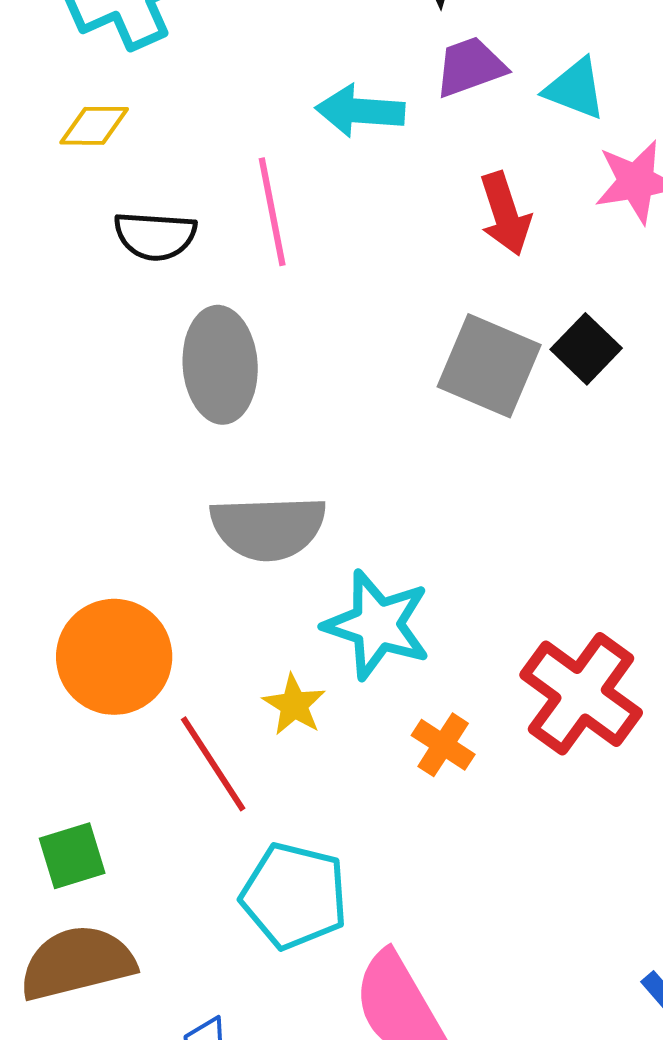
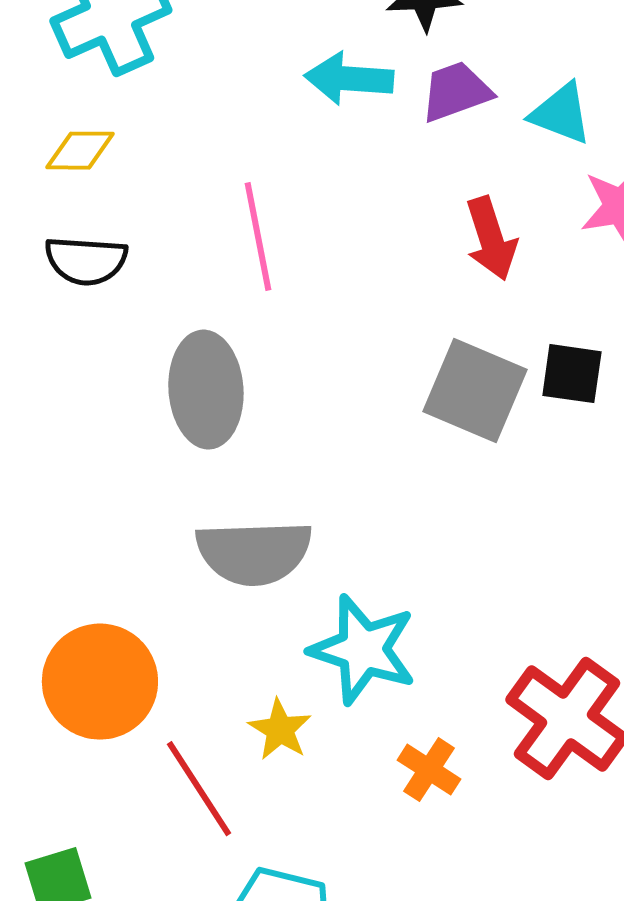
cyan arrow: (360, 111) -> (349, 79), moved
black semicircle: (155, 236) -> (86, 261), moved
black square: (586, 349) -> (572, 374), turned -36

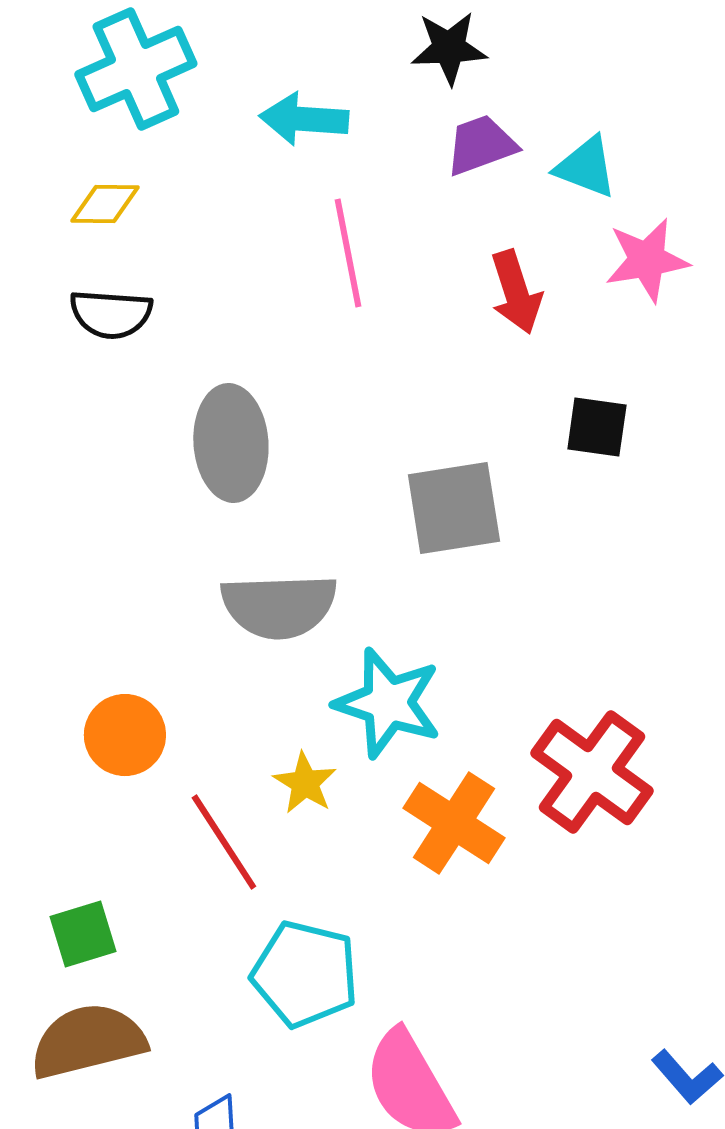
cyan arrow: (349, 79) -> (304, 119), moved
pink line: (258, 237) -> (348, 253), moved
gray square: (475, 391) -> (454, 508), moved, turned -32
orange circle: (100, 682) -> (125, 735), size x0.7
orange cross: (429, 770) -> (454, 823), size x1.6

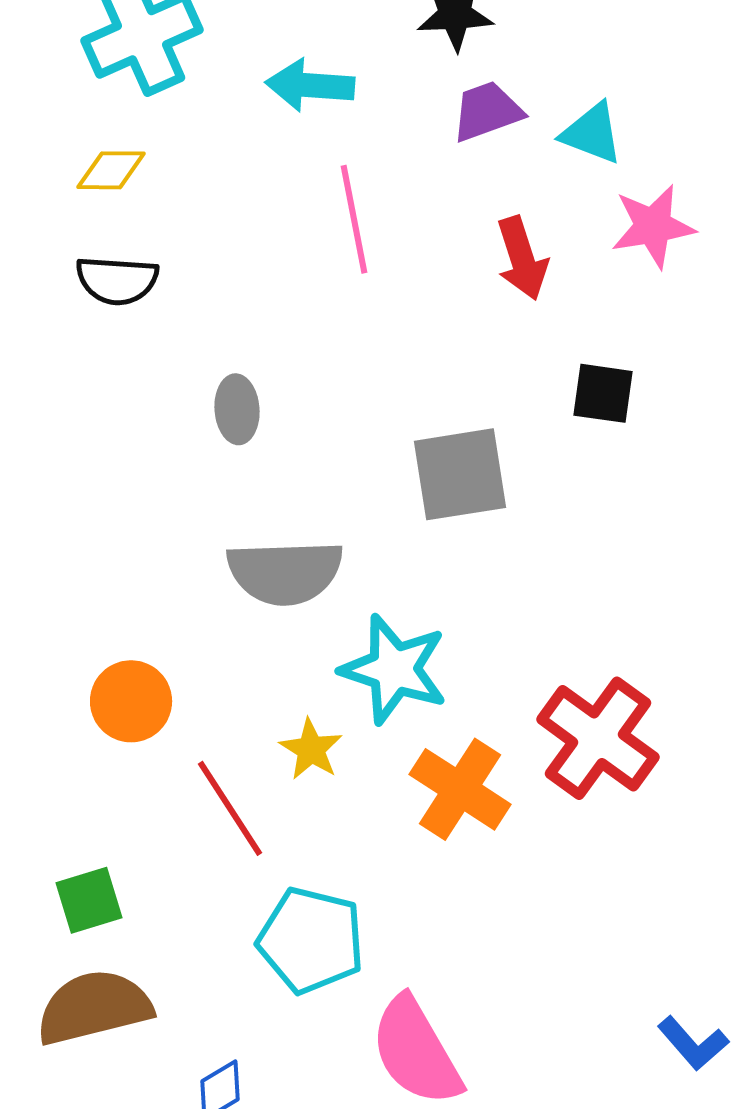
gray ellipse: (231, 443) -> (237, 409), size x0.6

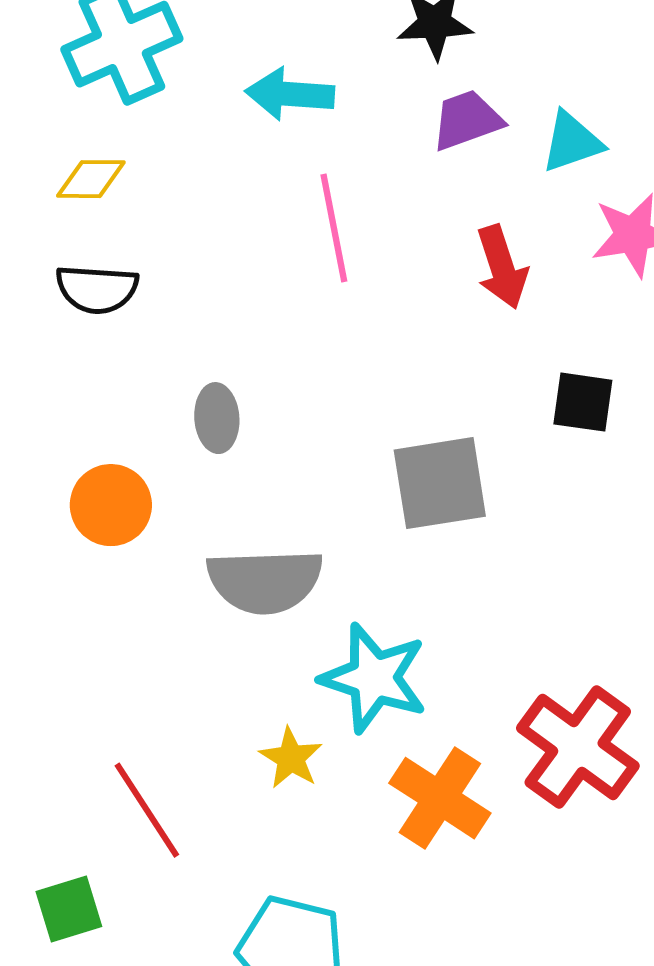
cyan triangle: (592, 133) -> (572, 142), turned -40
orange circle: (131, 701) -> (111, 505), moved
red line: (230, 808) -> (147, 810), moved

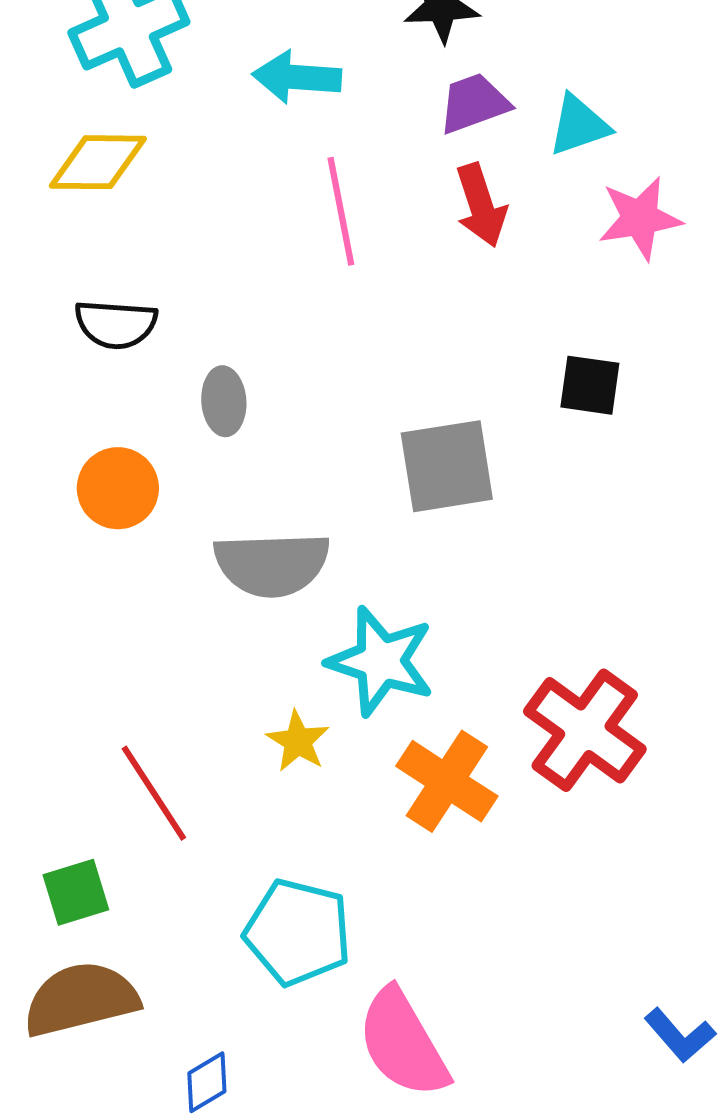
yellow diamond: (91, 179) -> (98, 162), size x1.4
red arrow: (502, 267) -> (481, 205), moved
black semicircle: (97, 289) -> (116, 324), moved

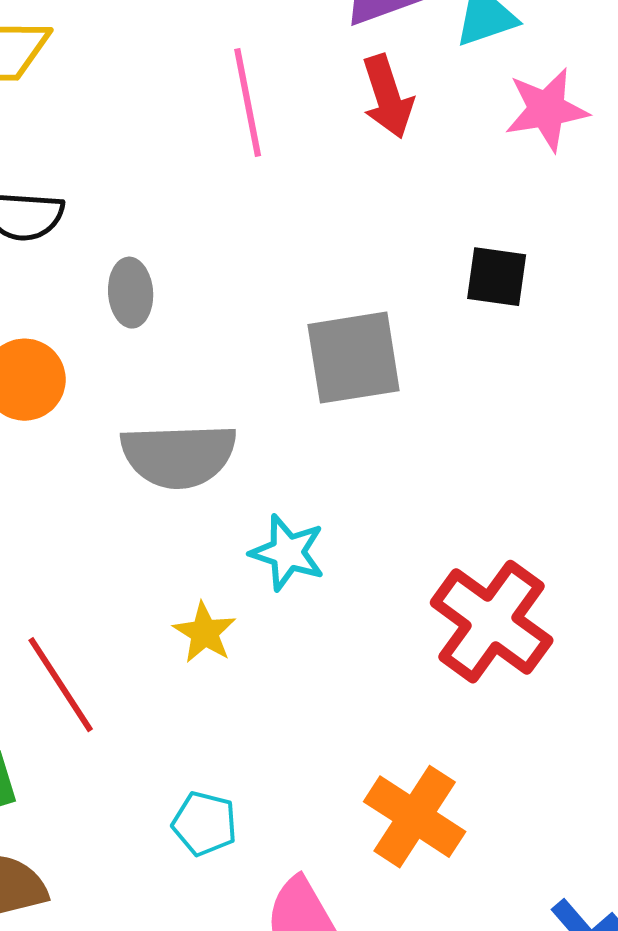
cyan star: (381, 661) -> (288, 553), size x0.7
orange cross: (447, 781) -> (415, 817), moved
cyan pentagon: (298, 932) -> (205, 824), size x0.6

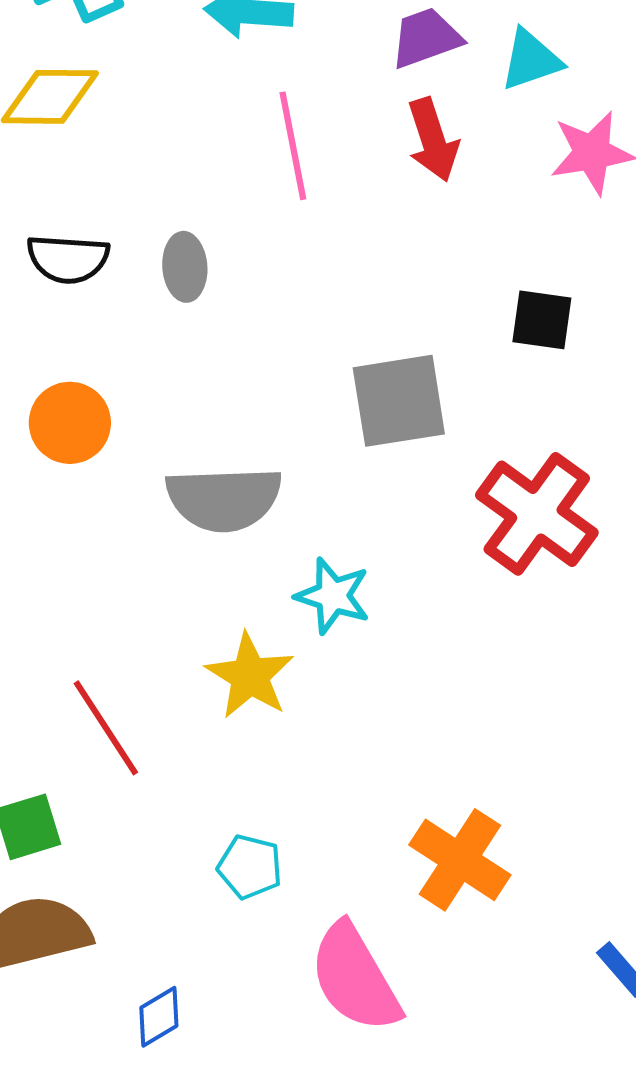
gray ellipse: (131, 293) -> (185, 267), moved
red cross: (492, 622) -> (537, 514), moved
yellow star: (205, 633) -> (250, 676), size x1.4

